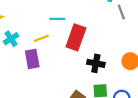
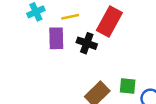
black cross: (96, 63) -> (87, 43), moved

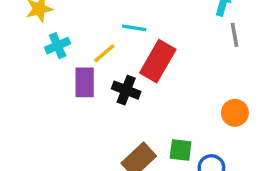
yellow line: (70, 17) -> (104, 53), turned -30

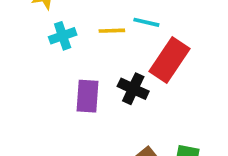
yellow line: (104, 53) -> (112, 31), moved, turned 35
purple rectangle: (85, 82) -> (87, 96), moved

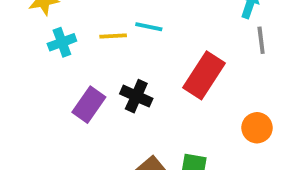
red rectangle: (169, 60) -> (204, 75), moved
purple rectangle: (87, 96) -> (89, 105), turned 32

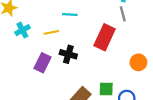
yellow line: (113, 36) -> (51, 32), moved
gray line: (261, 40) -> (123, 14), moved

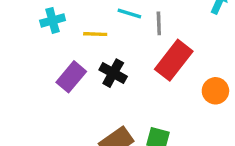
gray line: (123, 14) -> (159, 23), moved
orange circle: (138, 62) -> (215, 91), moved

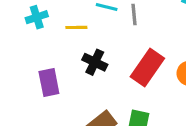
red rectangle: (174, 60) -> (147, 67), moved
purple rectangle: (71, 77) -> (49, 83), moved, turned -48

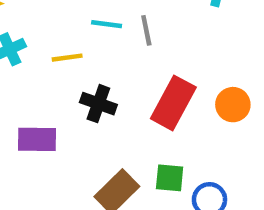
purple rectangle: (49, 83) -> (37, 139), turned -72

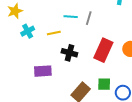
gray line: (146, 30) -> (89, 18), turned 32

